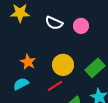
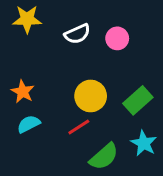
white semicircle: (54, 23) -> (77, 34), turned -48
orange star: (28, 62) -> (23, 92), moved

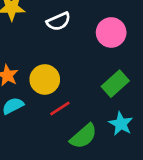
pink circle: (117, 38) -> (111, 32), moved, size x1.4
yellow circle: (91, 96) -> (45, 79), moved

